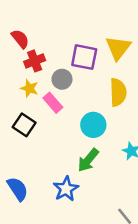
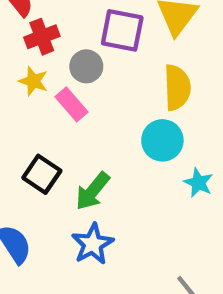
black square: (24, 125) -> (42, 174), moved
cyan circle: (93, 125) -> (162, 140), moved
green arrow: (88, 160) -> (93, 191), moved

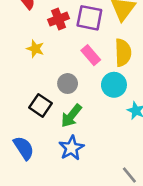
red cross: (42, 37) -> (59, 19), moved
gray circle: (86, 66) -> (68, 84), moved
pink rectangle: (71, 104) -> (91, 55), moved

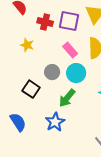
red cross: (59, 19) -> (45, 22), turned 35
cyan circle: (114, 85) -> (76, 73), moved
green arrow: (71, 116) -> (67, 98), moved

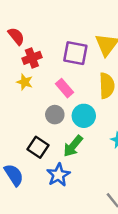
red cross: (45, 22) -> (32, 58), moved, turned -35
pink rectangle: (70, 50) -> (64, 88), moved
black square: (31, 89) -> (38, 147), moved

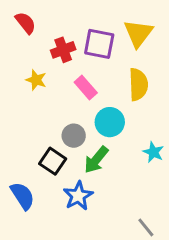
red cross: (32, 58) -> (63, 50), moved
gray circle: (55, 115) -> (74, 136), moved

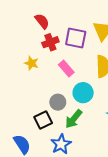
red semicircle: (26, 23) -> (42, 21), moved
black square: (53, 161) -> (43, 120), turned 30

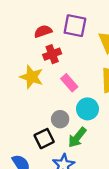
red semicircle: (42, 21) -> (43, 31), turned -70
purple square: (76, 38) -> (75, 26), moved
yellow star: (32, 63) -> (32, 77), size x1.5

